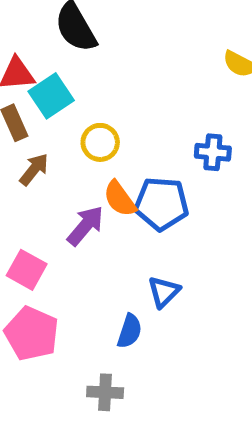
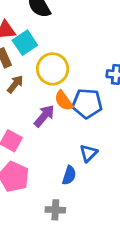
yellow circle: (100, 142) -> (53, 69), size x1.5

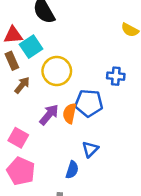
orange semicircle: (64, 101) -> (70, 113), moved, turned 48

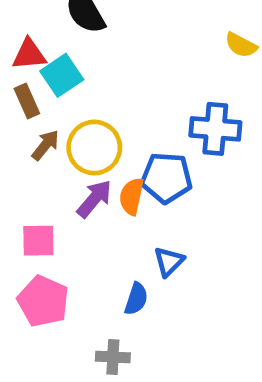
yellow circle: (57, 71) -> (94, 147), moved
blue cross: (116, 76) -> (215, 129), size x1.5
pink square: (18, 138) -> (38, 241), turned -30

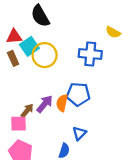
blue cross: (215, 129) -> (90, 54), moved
brown arrow: (45, 145) -> (27, 111), moved
yellow circle: (94, 147) -> (45, 55), moved

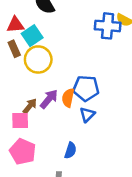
blue cross: (90, 54) -> (108, 26), moved
yellow circle: (45, 55) -> (38, 59), moved
blue triangle: (79, 133) -> (87, 115), moved

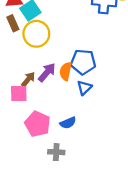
blue semicircle: (70, 150) -> (68, 123), turned 49
pink pentagon: (23, 152) -> (38, 124), moved

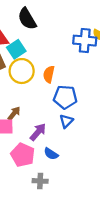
orange semicircle: (66, 71) -> (49, 74), moved
purple arrow: (47, 72) -> (38, 132), moved
blue semicircle: (68, 123) -> (51, 154), turned 56

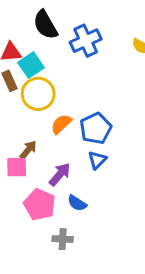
blue cross: (85, 41) -> (86, 41), moved, turned -30
orange semicircle: (49, 74) -> (61, 124), moved, turned 35
blue pentagon: (65, 97) -> (96, 128), turned -30

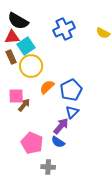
black semicircle: (45, 25) -> (18, 21), moved, turned -30
pink square: (17, 167) -> (16, 96), moved
purple arrow: (60, 174) -> (61, 126), moved

